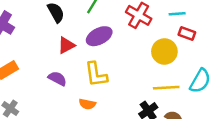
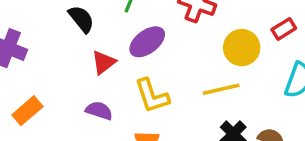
red rectangle: (187, 33) -> (284, 29), moved, turned -42
yellow line: (166, 88) -> (221, 89), moved

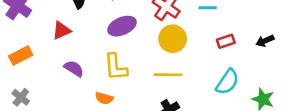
yellow circle: (242, 48) -> (173, 39), moved
red triangle: (104, 62) -> (61, 31), moved

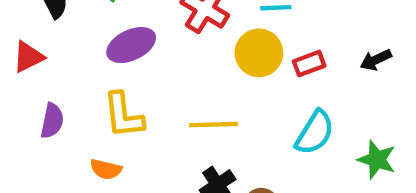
yellow circle: (173, 39) -> (259, 53), moved
purple semicircle: (74, 68) -> (52, 121), turned 72

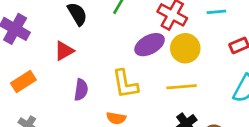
purple ellipse: (131, 45) -> (150, 45), moved
yellow circle: (259, 53) -> (185, 48), moved

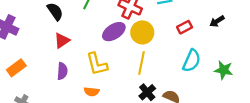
red triangle: (64, 51) -> (62, 41), moved
yellow line: (182, 87) -> (142, 63), turned -70

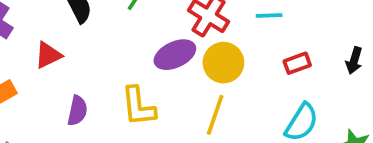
black arrow: (217, 21) -> (354, 61), turned -48
red triangle: (62, 41) -> (48, 55), moved

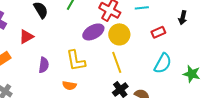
black arrow: (354, 61) -> (183, 18), moved
yellow line: (215, 115) -> (117, 62), turned -35

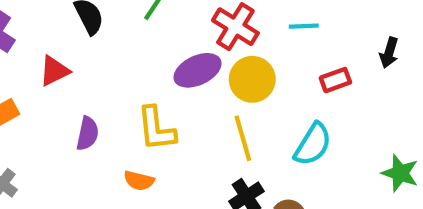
cyan semicircle: (163, 63) -> (313, 144), moved

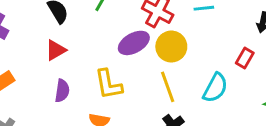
red triangle: (54, 71) -> (56, 50), moved
red rectangle: (335, 80) -> (245, 58), moved, turned -36

